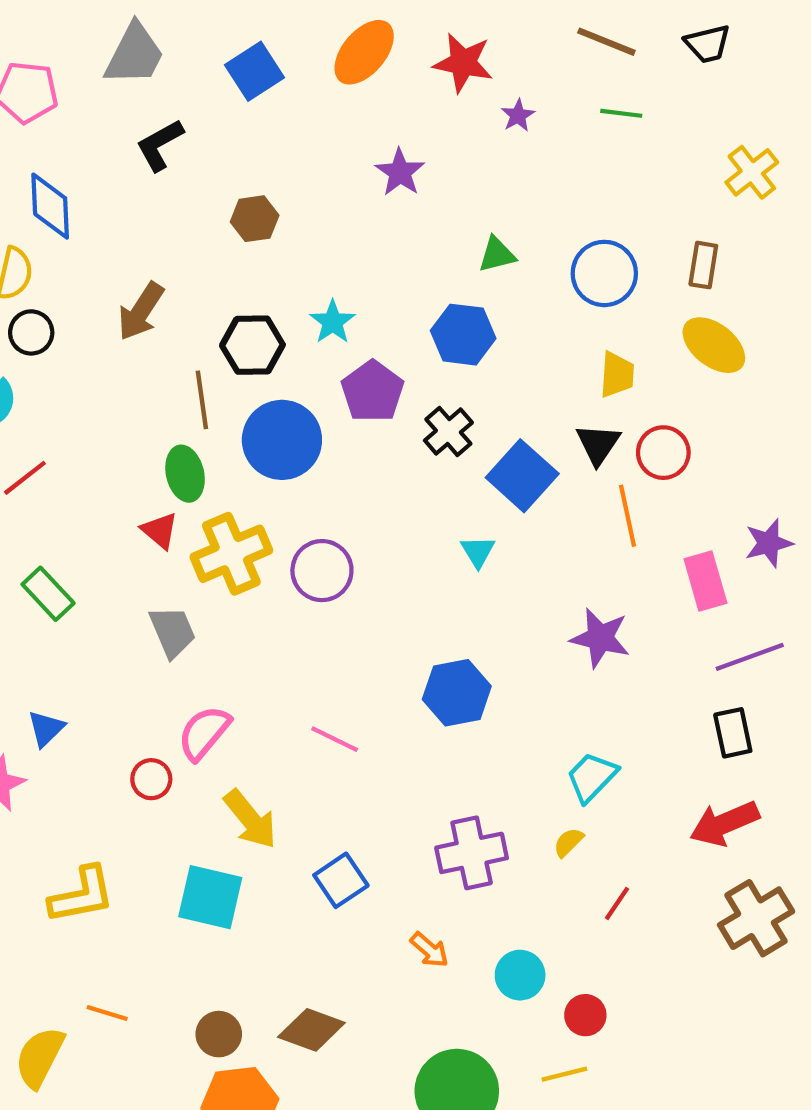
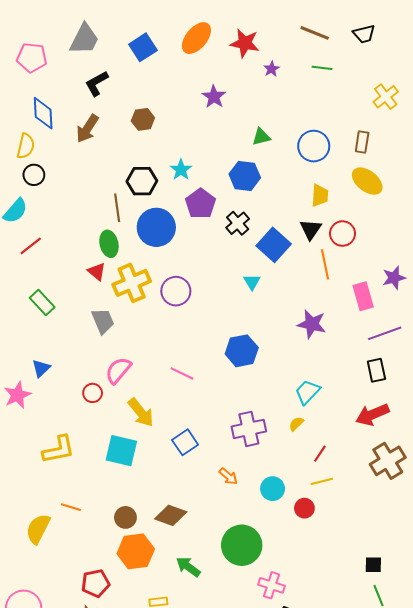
brown arrow: (141, 311) -> (87, 129), moved
yellow line: (564, 1074) -> (322, 481), moved

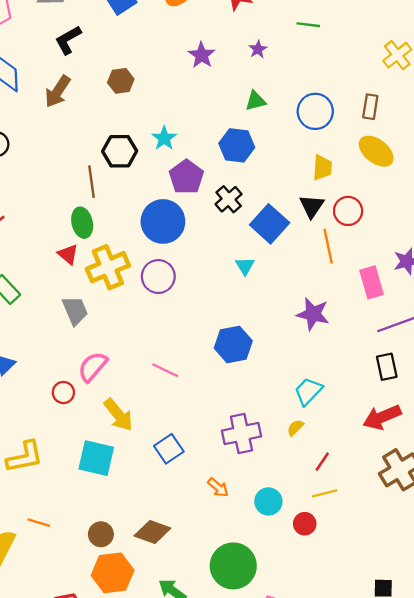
green line: (322, 68) -> (308, 25), moved
purple star: (272, 69) -> (258, 49), moved
blue circle: (156, 227) -> (163, 221), moved

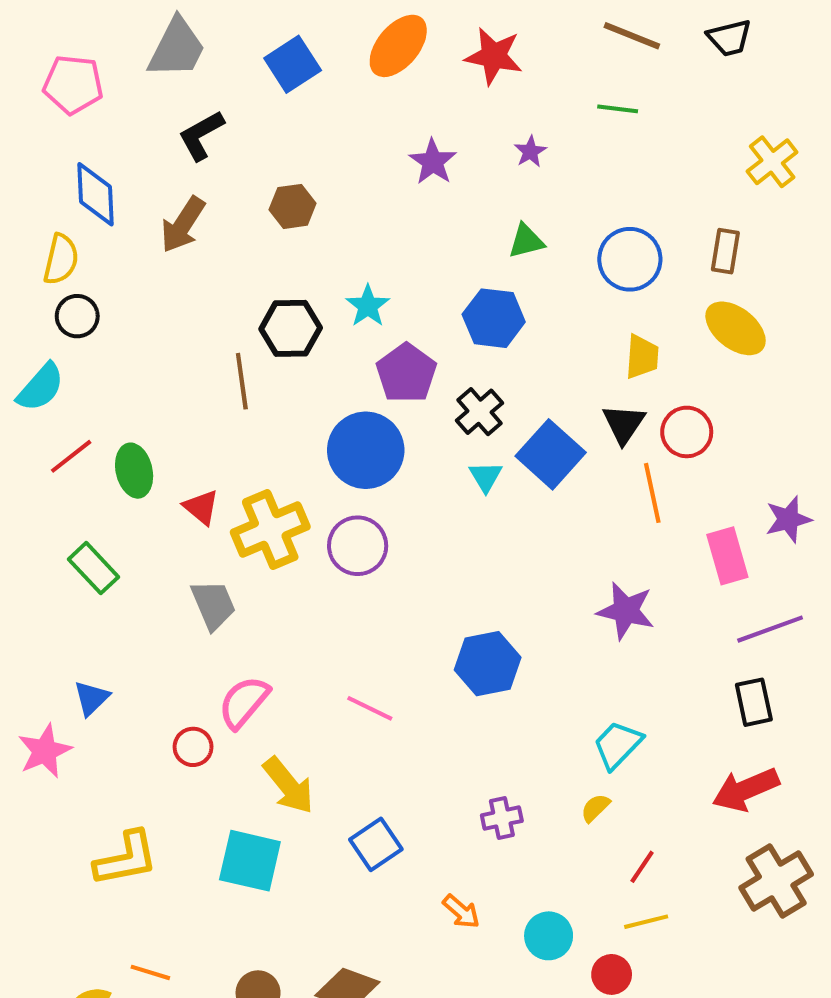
green ellipse: (82, 223) -> (134, 471), moved
cyan triangle: (245, 266) -> (486, 477), moved
purple cross: (241, 434) -> (502, 818), size x0.6

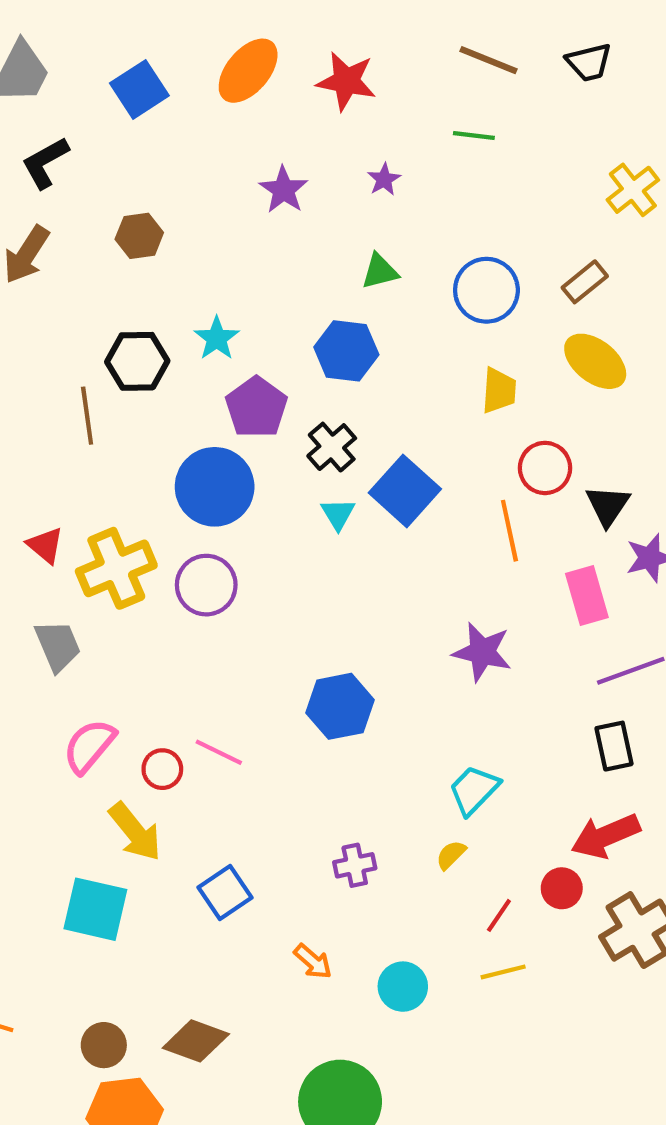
brown rectangle: (725, 251) -> (585, 282), turned 42
black triangle: (624, 424) -> (608, 506), moved
red circle: (193, 747) -> (162, 769), moved
red circle: (612, 974) -> (562, 888), moved

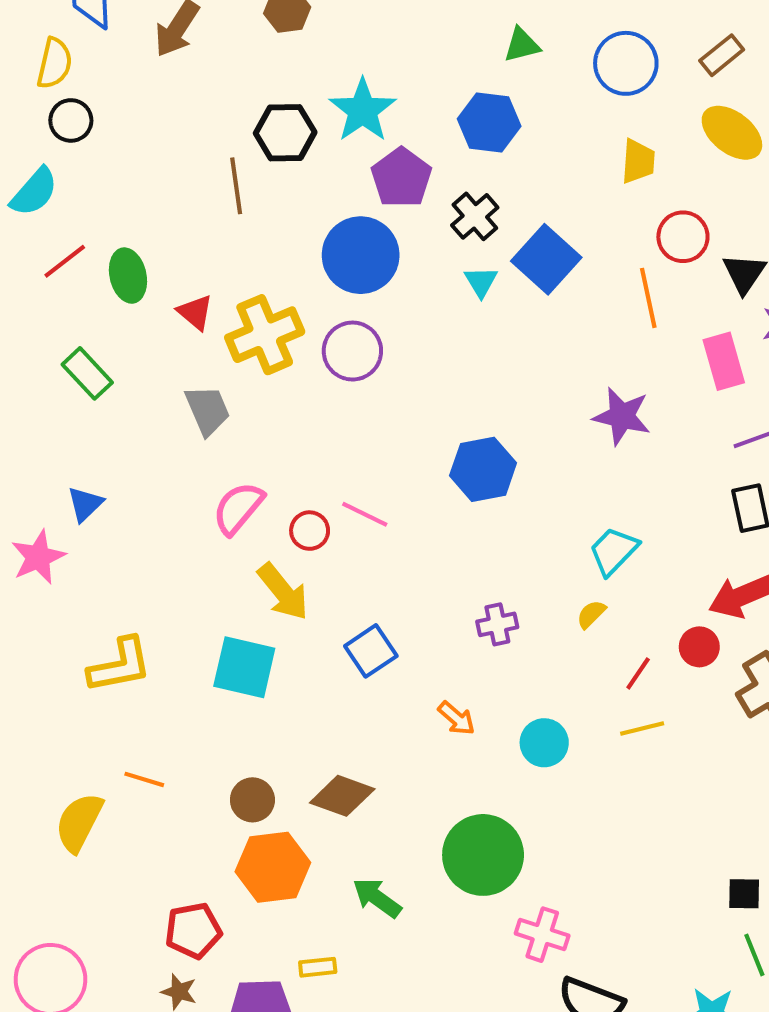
cyan star: (217, 338) -> (363, 110), size x1.5

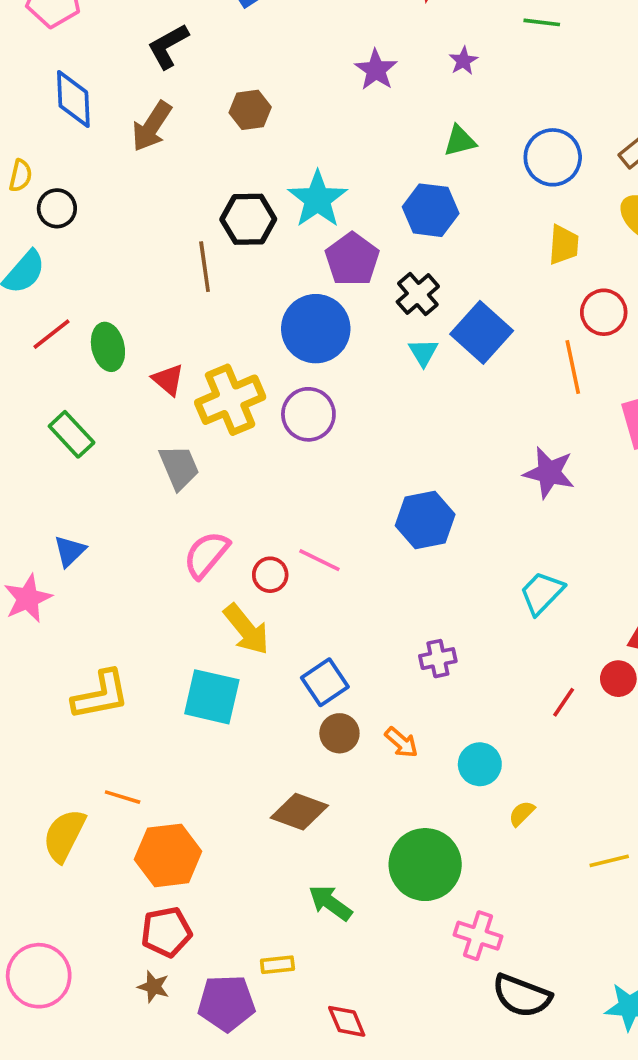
yellow semicircle: (55, 63) -> (20, 176), moved, size x0.7
yellow semicircle: (591, 614) -> (522, 813), moved
yellow line: (642, 728) -> (609, 861), moved
brown circle: (252, 800) -> (339, 733), moved
orange hexagon: (273, 867) -> (168, 855), moved

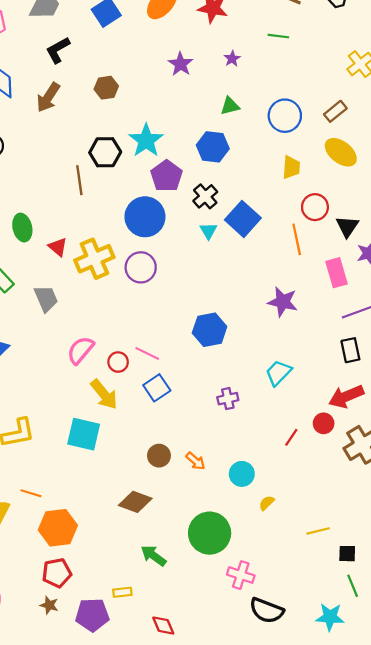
gray trapezoid: (179, 467) -> (46, 299), moved
purple cross: (438, 659) -> (228, 399), moved
blue square: (325, 682) -> (157, 388), moved

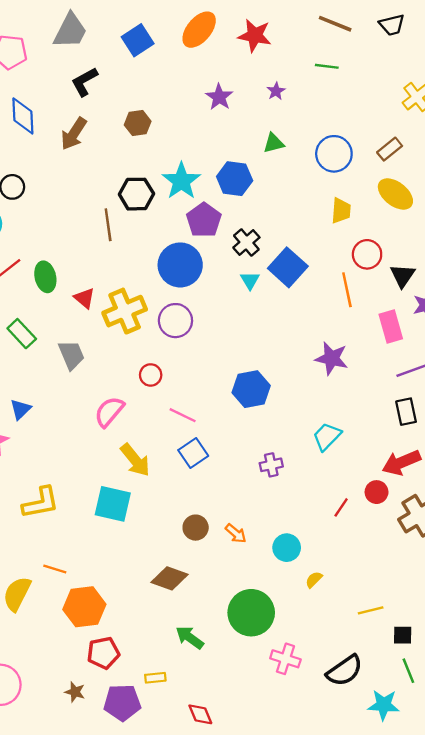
blue hexagon: (213, 147) -> (235, 179), moved
red circle: (118, 362) -> (151, 375), moved
red pentagon: (57, 573) -> (103, 653), moved
black semicircle: (267, 611) -> (345, 671), moved, turned -56

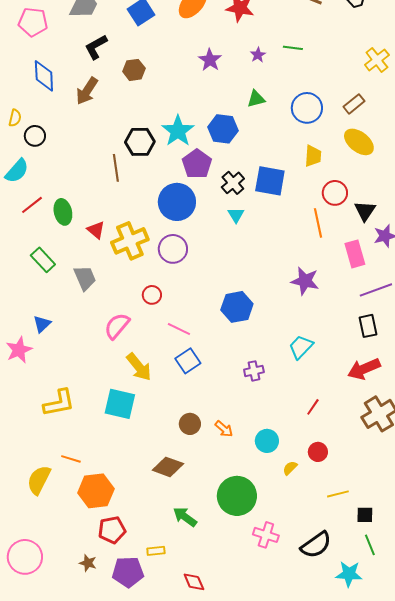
green line: (327, 66) -> (293, 48), moved
brown hexagon: (138, 123) -> (134, 70), moved
blue square: (288, 267) -> (270, 181), moved, turned -32
red circle: (377, 492) -> (318, 452), moved

